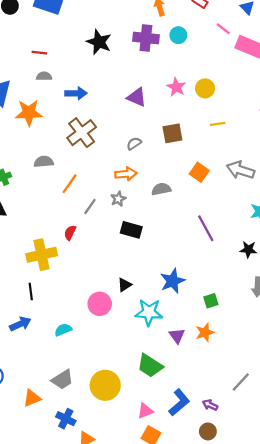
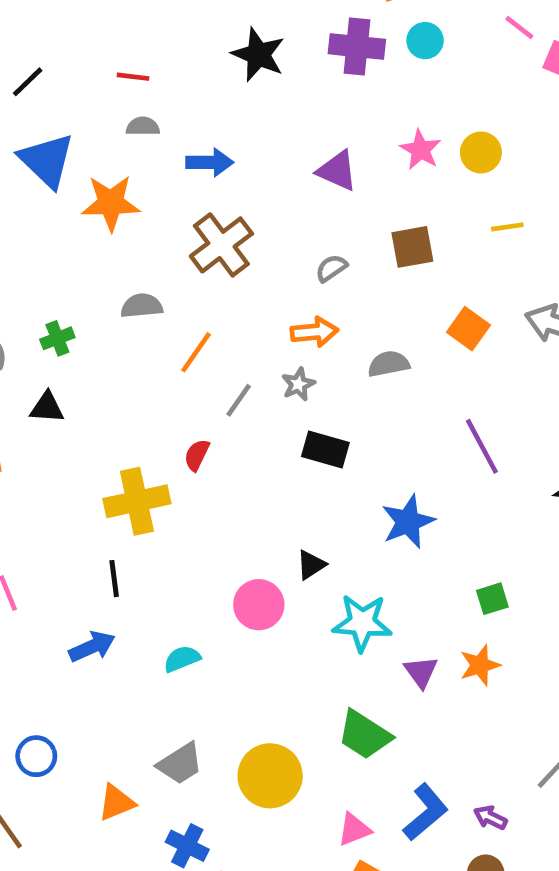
blue star: (173, 281) -> (408, 522), moved

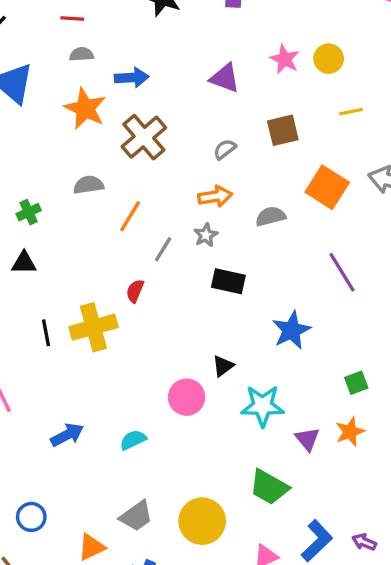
orange star: (111, 203) -> (85, 109), moved, turned 30
orange square: (468, 329) -> (327, 187), size x1.4
black line: (114, 579) -> (46, 333), moved

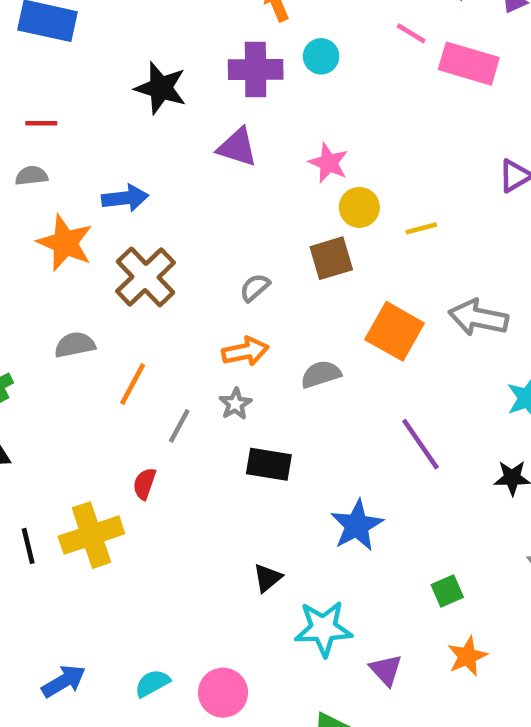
gray semicircle: (82, 54) -> (31, 176), moved
yellow circle: (329, 59) -> (359, 207), moved
purple triangle: (225, 78) -> (237, 147), moved
pink circle: (187, 397) -> (223, 693), moved
orange star: (350, 432) -> (467, 656), moved

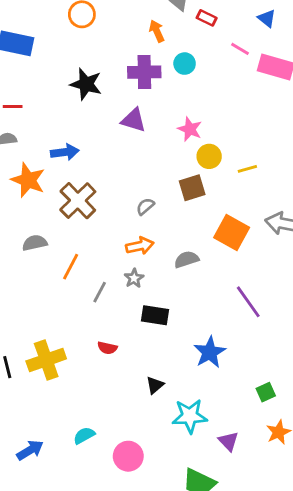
red semicircle: (145, 484) -> (107, 348), moved, turned -96
cyan semicircle: (152, 683) -> (84, 435), moved

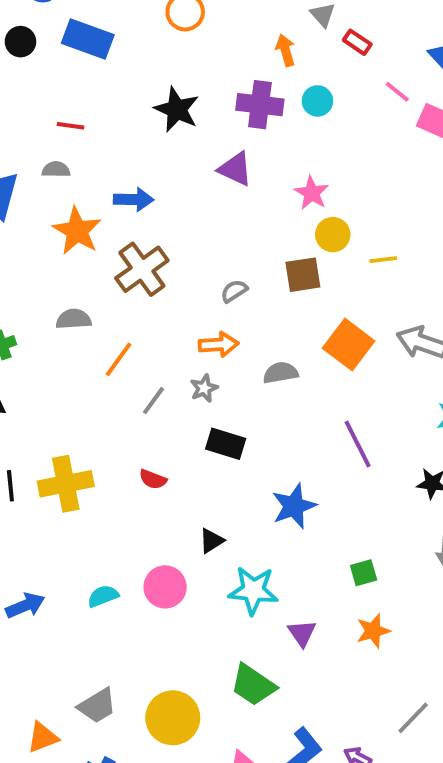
pink circle: (128, 456) -> (165, 587), moved

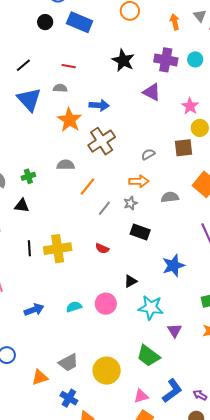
orange arrow: (285, 50) -> (175, 22), moved

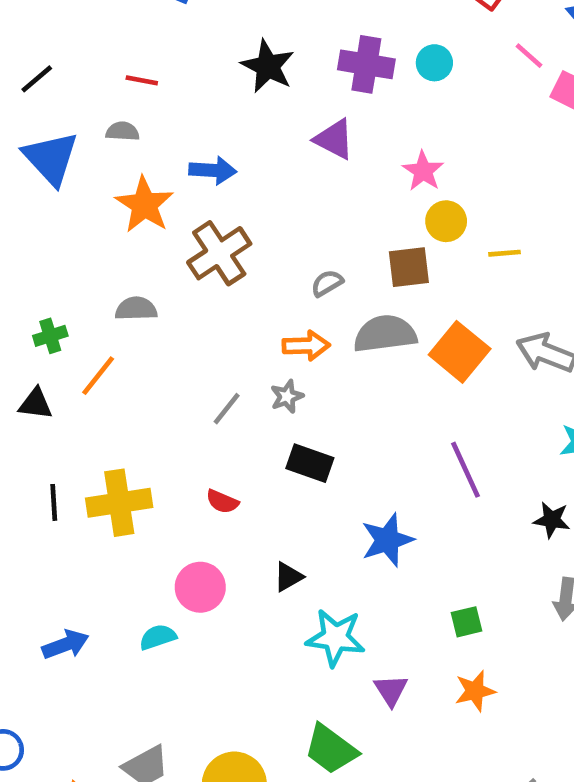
orange line: (88, 186) -> (98, 376), moved
gray semicircle: (170, 197) -> (385, 334), moved, size x1.5
pink circle: (106, 304) -> (200, 587), moved

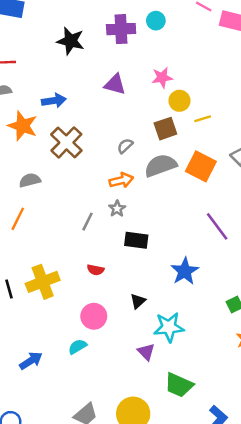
purple triangle: (334, 139) -> (115, 84), moved
pink star: (423, 171) -> (162, 78), turned -30
yellow line: (505, 253) -> (203, 119), moved
purple triangle: (391, 690) -> (146, 352), moved

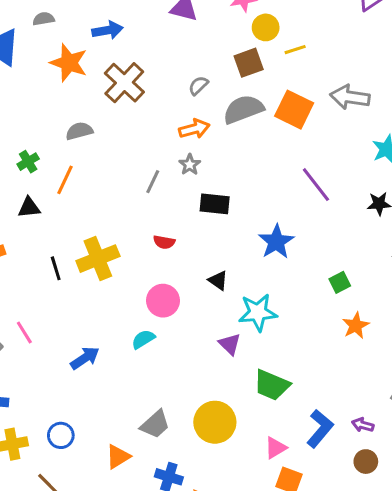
black triangle: (138, 301) -> (218, 281), turned -42

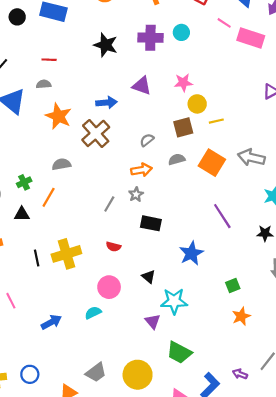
blue arrow: (108, 30) -> (106, 103), moved
gray semicircle: (243, 109) -> (177, 159), size x0.6
purple arrow: (363, 425) -> (240, 374), moved

